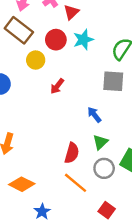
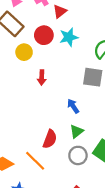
red arrow: (57, 86) -> (42, 77), turned -40
orange line: (75, 183) -> (35, 161), moved

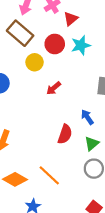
red arrow: (42, 77) -> (54, 88), turned 48
red semicircle: (50, 139) -> (65, 134), moved

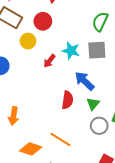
cyan star: (81, 45) -> (71, 51), moved, turned -30
blue arrow: (87, 117) -> (85, 81), size x1.5

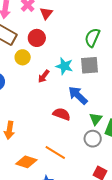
red semicircle: (67, 100) -> (62, 114), turned -78
green triangle: (93, 104) -> (96, 119), moved

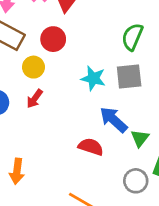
red arrow: (44, 76) -> (35, 99), moved
green triangle: (96, 119) -> (140, 138), moved

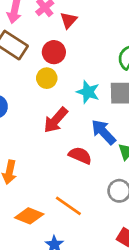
yellow circle: (33, 67) -> (47, 78), moved
red arrow: (35, 99) -> (56, 120), moved, size x1.5

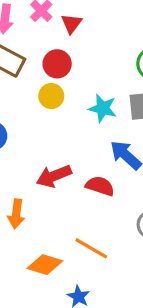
red arrow: (56, 120) -> (54, 176), moved, turned 32

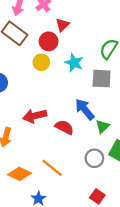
red triangle: (71, 24) -> (62, 25), moved
cyan star: (103, 108) -> (74, 63), moved

